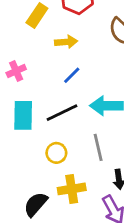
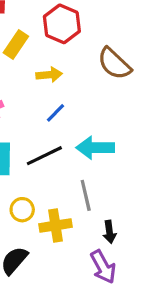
yellow circle: (56, 153) -> (22, 210), moved
yellow cross: (72, 189) -> (56, 226), moved

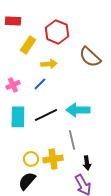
blue line: (56, 113) -> (40, 84), moved
yellow circle: (22, 210) -> (31, 159), moved

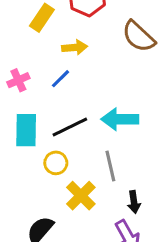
yellow circle: (31, 159) -> (56, 163), moved
yellow cross: (53, 159) -> (81, 196), turned -36

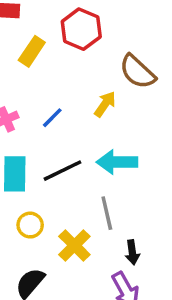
yellow arrow: (75, 47) -> (105, 104), moved, turned -50
yellow circle: (56, 163) -> (30, 225), moved

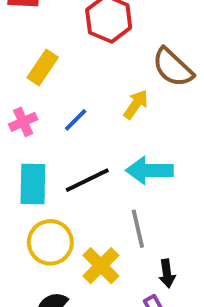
yellow rectangle: (32, 51) -> (43, 67), moved
yellow circle: (30, 225) -> (50, 242), size x1.5

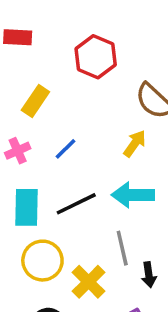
yellow arrow: (136, 104) -> (135, 144), moved
black arrow: (167, 273) -> (149, 275), moved

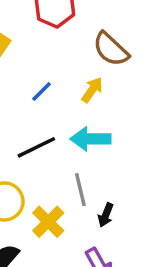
blue line: (66, 149) -> (41, 92), moved
black arrow: (149, 275) -> (106, 215), turned 30

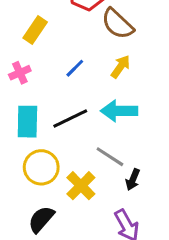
brown semicircle: (111, 49) -> (118, 24), moved
gray line: (80, 190) -> (110, 157), turned -44

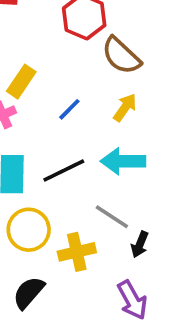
yellow rectangle: (35, 30) -> (21, 82), moved
yellow cross: (81, 186) -> (77, 252), turned 32

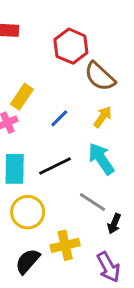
cyan arrow: (123, 161) -> (101, 159), turned 56
yellow cross: (77, 252) -> (65, 245), moved

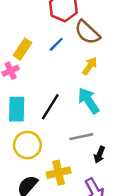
blue line: (59, 118) -> (56, 44), moved
black line: (55, 166) -> (50, 107), turned -32
gray line: (93, 202) -> (81, 137), turned -45

